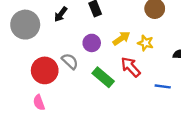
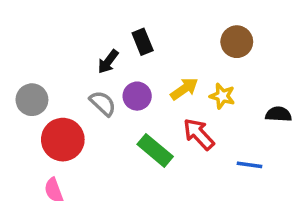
black arrow: (61, 14) -> (108, 62), moved
gray circle: (25, 25) -> (32, 100), moved, size x0.7
gray semicircle: (70, 61) -> (103, 103), moved

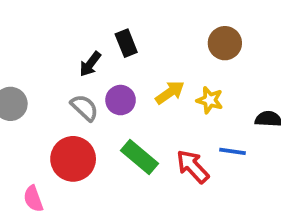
red arrow: (199, 134) -> (193, 166), moved
red circle: (63, 140) -> (73, 159), moved
blue line: (249, 165) -> (232, 151), moved

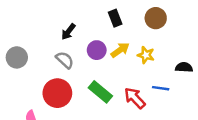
black rectangle: (126, 43) -> (115, 18), moved
purple circle: (121, 100) -> (97, 50), moved

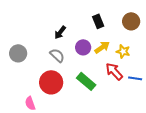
red arrow: (135, 98) -> (114, 71), moved

